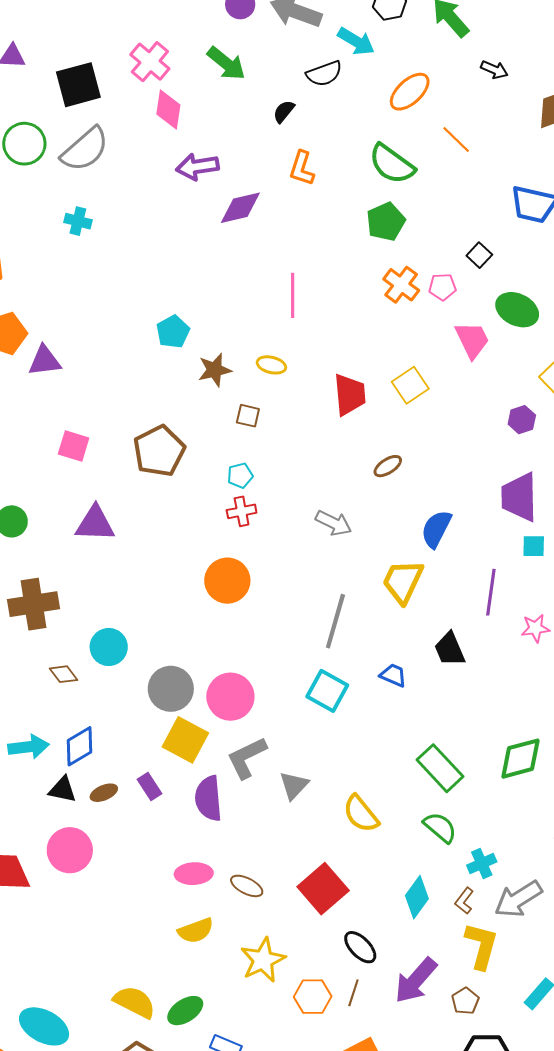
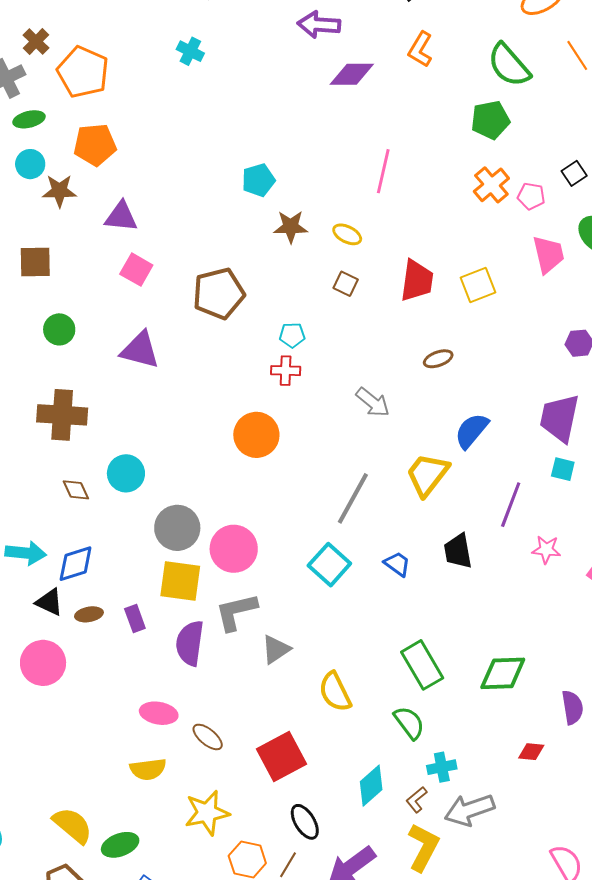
purple triangle: (45, 361) -> (121, 217), moved
brown square: (248, 416) -> (346, 284), moved
yellow square: (185, 740) -> (180, 581), turned -33

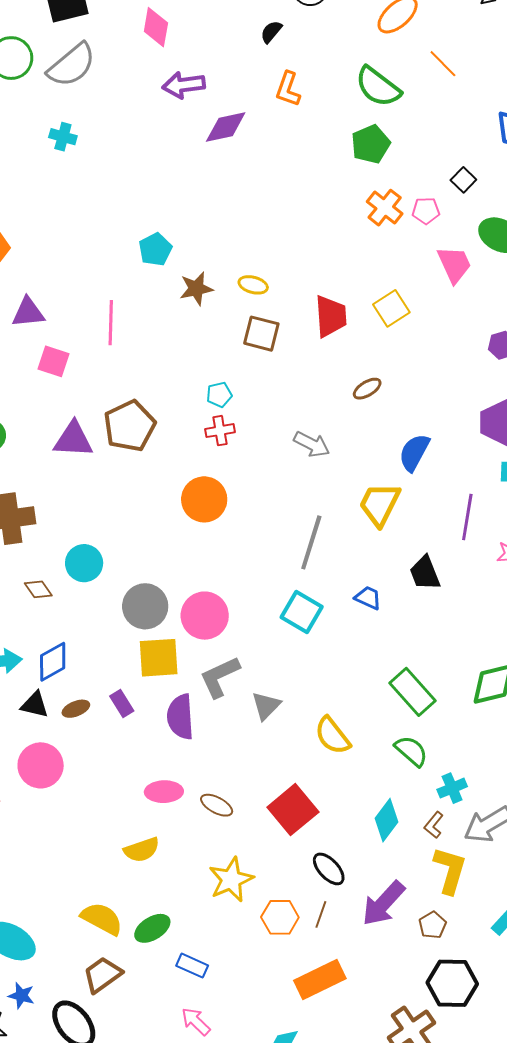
pink line: (383, 171) -> (111, 323), moved
brown square: (346, 284) -> (261, 334), size x1.5
brown pentagon: (219, 293) -> (130, 426), moved
yellow semicircle: (148, 769) -> (142, 850), moved

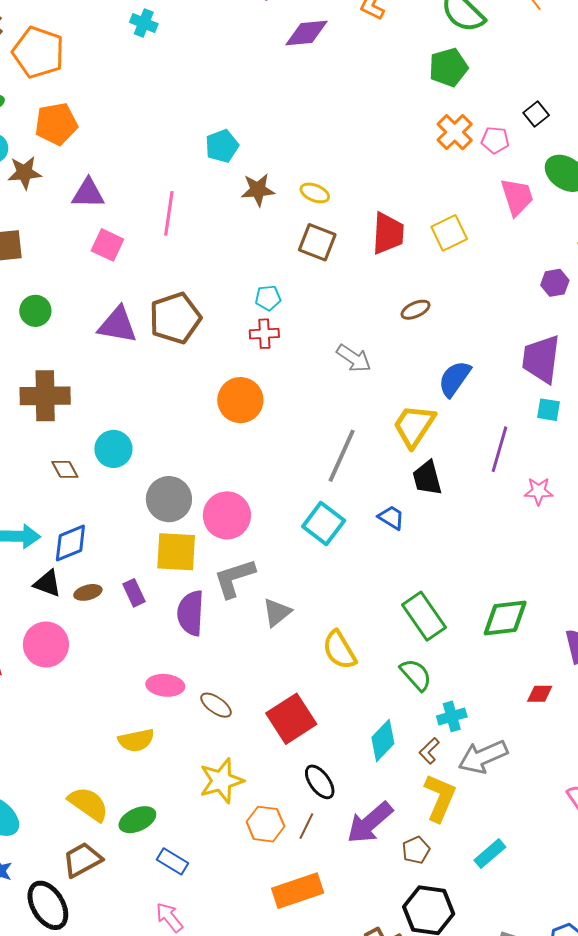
black trapezoid: (425, 573) -> (427, 478), moved

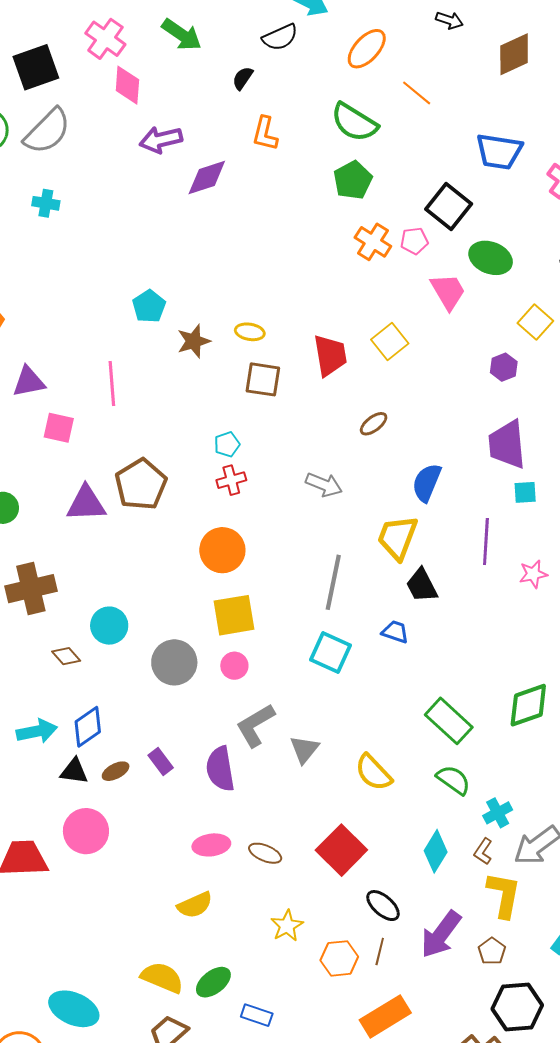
black square: (536, 114) -> (449, 206), size x1.8
pink circle: (227, 515) -> (234, 666), size x0.6
yellow square: (176, 552) -> (234, 615), moved
yellow star: (221, 781) -> (287, 926), size x0.7

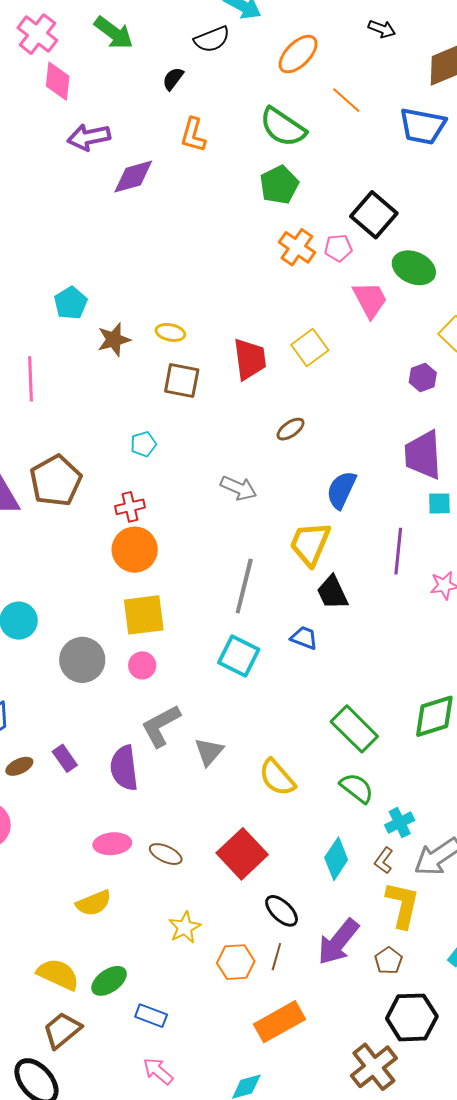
blue trapezoid: (499, 151) -> (423, 126), moved
red cross: (231, 480) -> (130, 507), moved

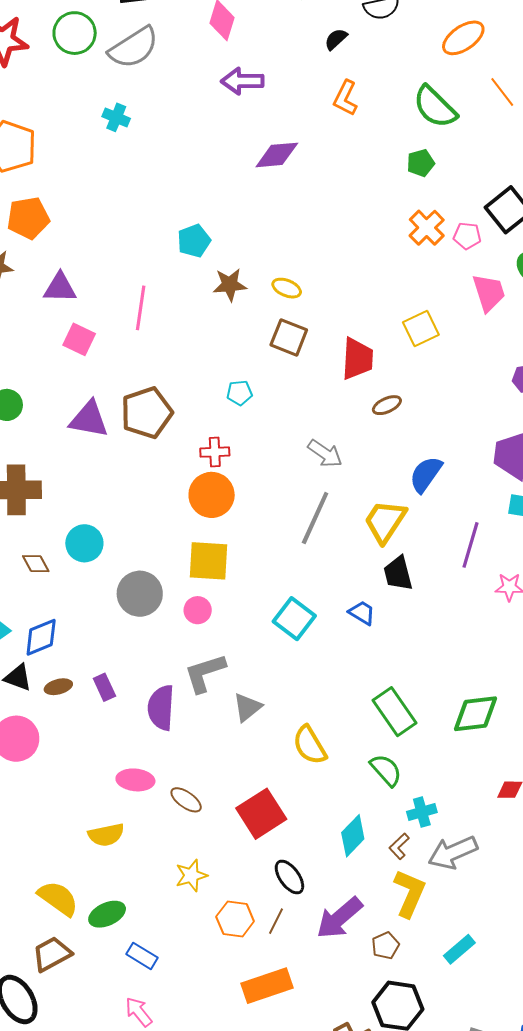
purple diamond: (133, 177) -> (277, 155), moved
green pentagon: (279, 185) -> (421, 163), size x0.7
red trapezoid: (250, 359) -> (357, 359), moved
gray line: (244, 586) -> (315, 518), moved

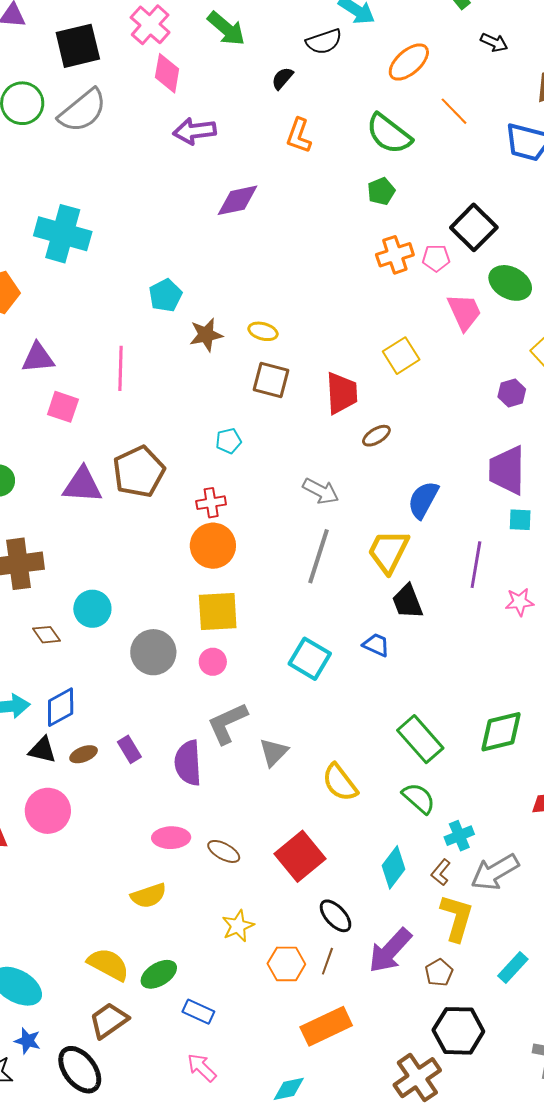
cyan cross: (116, 117) -> (63, 234), moved, size x2.0
orange cross: (427, 228) -> (395, 255), turned 33

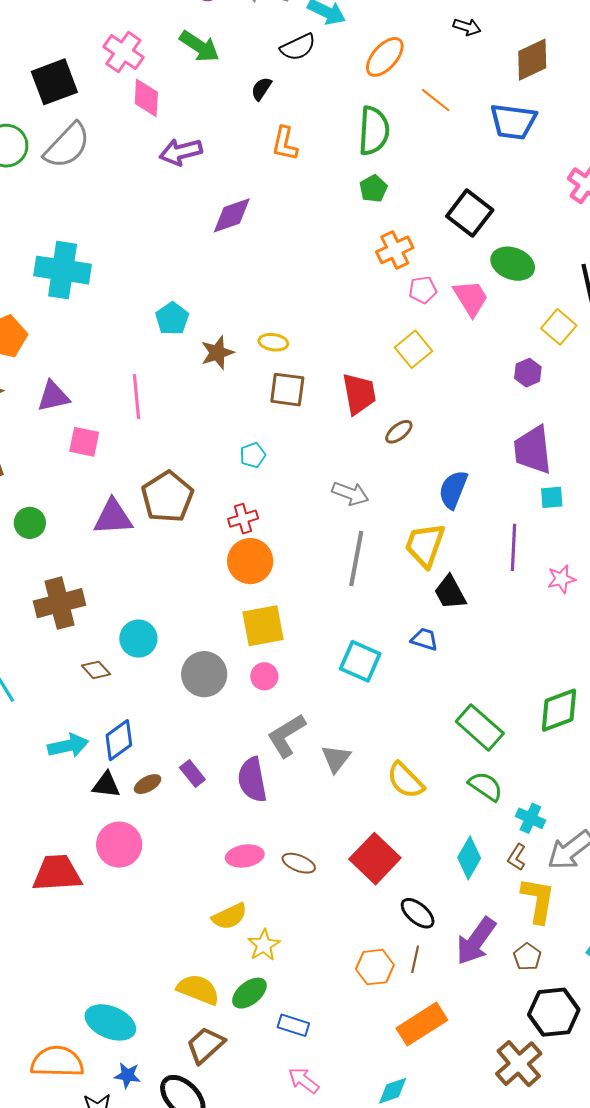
green semicircle: (389, 134) -> (374, 131), turned -117
pink pentagon: (436, 258) -> (423, 290), moved
cyan cross: (459, 836) -> (530, 818), turned -36
yellow star: (238, 926) -> (264, 945), moved

